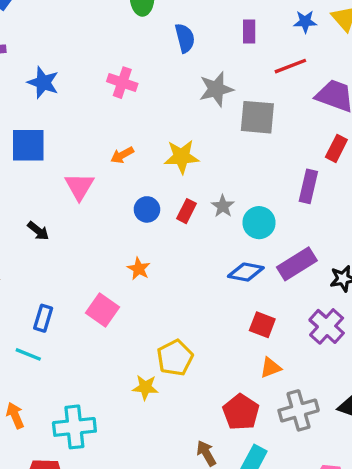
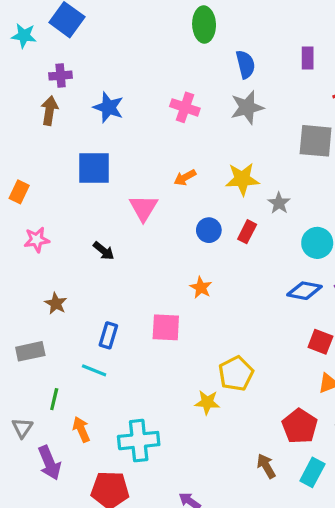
gray star: (216, 89) -> (247, 107), moved
gray star: (223, 206) -> (279, 203), moved
pink square: (102, 310) -> (166, 327), turned -32

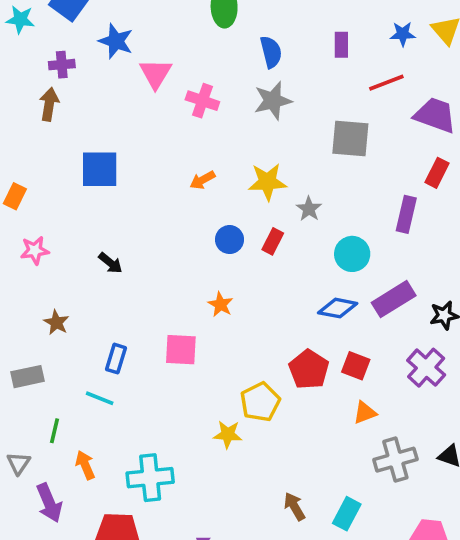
blue star: (108, 107) -> (116, 41), moved
pink triangle: (143, 208) -> (156, 74), moved
red pentagon: (300, 426) -> (309, 369), moved

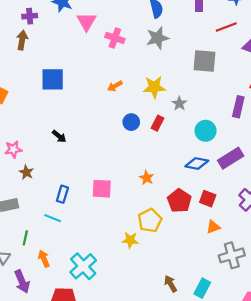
pink star: (35, 250) -> (13, 149), moved
orange star: (220, 304) -> (147, 178), moved
cyan cross: (150, 478) -> (83, 266), turned -36

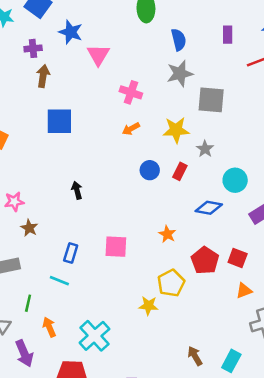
pink cross: (115, 38) -> (131, 92), moved
brown arrow: (22, 40) -> (43, 76), moved
gray square: (204, 61) -> (211, 100), moved
black arrow: (59, 136) -> (77, 190), moved, turned -144
blue diamond: (197, 164) -> (209, 208), moved

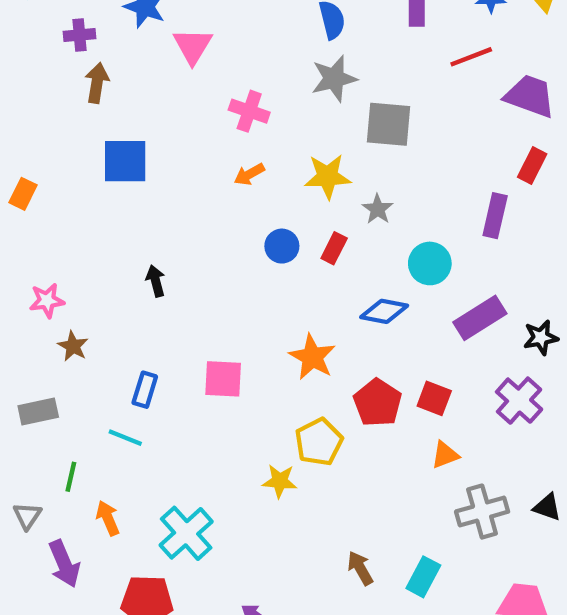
orange star: (167, 234) -> (312, 357), size x1.5

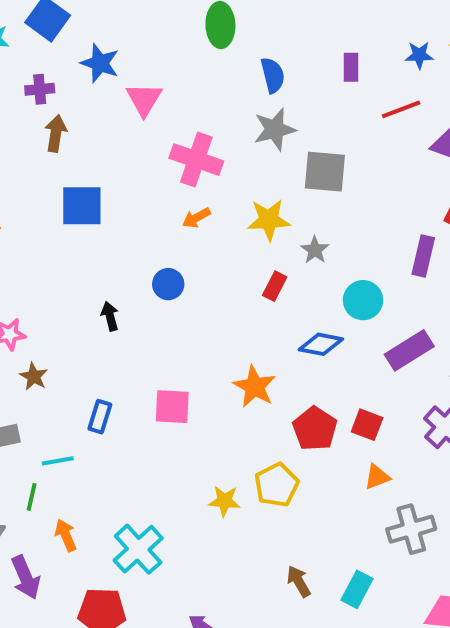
pink cross: (249, 111) -> (196, 160), size x1.4
blue circle: (282, 246) -> (168, 284), moved
cyan line: (125, 438) -> (58, 461), moved, turned -32
yellow pentagon: (319, 442) -> (277, 485), moved

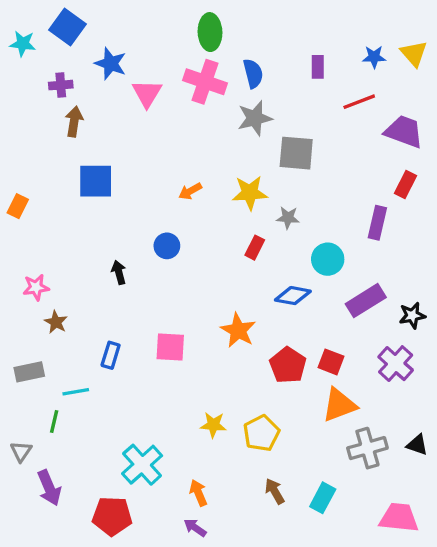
pink cross: (196, 160) -> (205, 82), moved
gray star: (315, 250) -> (288, 218), turned -30
orange triangle: (377, 477) -> (339, 405), size x1.6
yellow pentagon: (277, 485) -> (261, 433), moved
orange arrow: (66, 535) -> (198, 493), moved

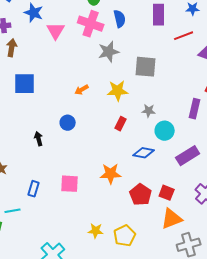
purple rectangle: (318, 67) -> (159, 15), size x1.5
gray star: (255, 118) -> (109, 52), moved
gray star: (288, 218) -> (149, 111), moved
orange star: (238, 330) -> (111, 174), turned -30

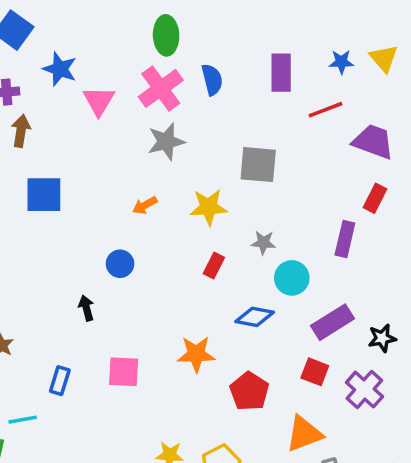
pink cross: (91, 24) -> (161, 88), turned 35
gray star: (109, 52) -> (166, 142), moved
black arrow: (39, 139) -> (86, 308), moved
red square: (167, 193) -> (315, 372), moved

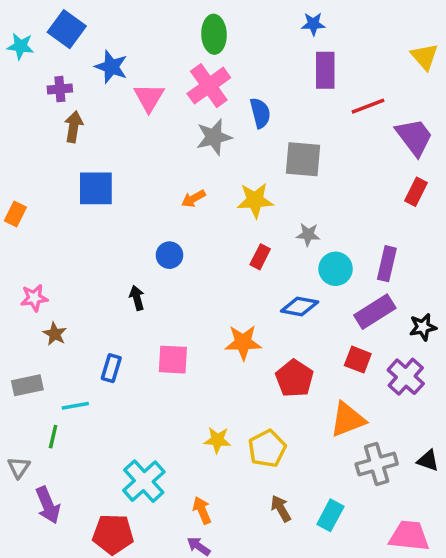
blue star: (341, 62) -> (313, 24), moved
blue semicircle: (212, 80) -> (260, 113), moved
purple trapezoid: (373, 142) -> (414, 137), turned 33
purple rectangle: (345, 239) -> (387, 264), moved

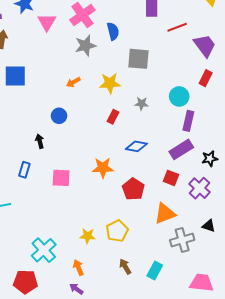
cyan circle: (336, 269) -> (179, 96), moved
blue rectangle: (111, 368) -> (24, 170), moved
yellow star: (217, 440) -> (88, 236), moved
black triangle: (428, 461) -> (209, 226), moved

